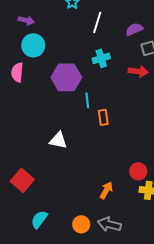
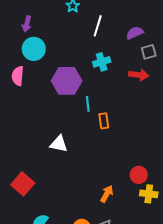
purple arrow: (26, 20) -> (27, 24), turned 91

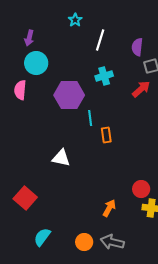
purple semicircle: (135, 33) -> (137, 47), turned -60
red arrow: (139, 75) -> (141, 89), turned -48

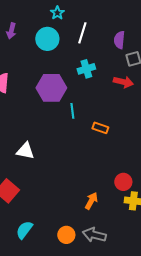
cyan circle: (36, 63) -> (47, 39), moved
red arrow: (141, 89) -> (123, 82), turned 54
orange rectangle: (106, 135) -> (100, 128), moved, turned -63
white triangle: (61, 158) -> (25, 151), moved

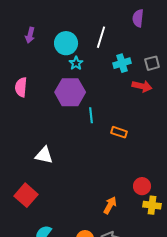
cyan star: (57, 13) -> (76, 63), moved
purple semicircle: (119, 40) -> (138, 18), moved
cyan cross: (86, 69) -> (122, 63), moved

